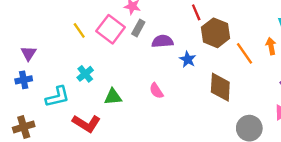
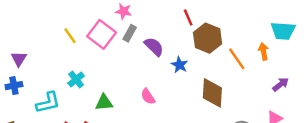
purple semicircle: (162, 41) -> (154, 47), turned 50

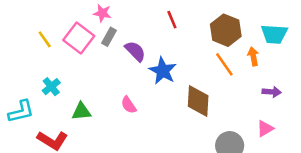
brown hexagon: (208, 38) -> (226, 30), moved
blue star: (180, 65) -> (163, 71), size x1.5
purple arrow: (281, 84) -> (272, 92), turned 42

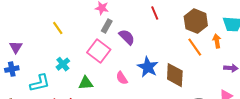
pink square: (79, 38) -> (99, 51), moved
blue star: (163, 71) -> (148, 67), moved

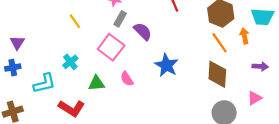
yellow line: (58, 28) -> (75, 21), moved
brown diamond: (175, 75) -> (217, 74), moved
pink semicircle: (122, 78) -> (127, 79), moved

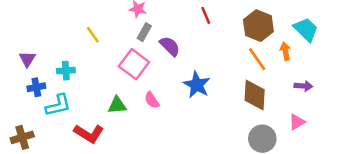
cyan trapezoid: (263, 17) -> (306, 30), turned -140
cyan cross: (70, 62) -> (66, 71), moved, turned 35
blue cross: (13, 68) -> (36, 87), moved

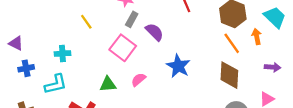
purple triangle: (27, 59) -> (16, 43), moved, turned -35
blue cross: (36, 87) -> (26, 68), moved
pink semicircle: (152, 100) -> (139, 80), turned 84

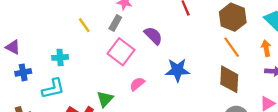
gray rectangle: (132, 19) -> (115, 23), moved
orange arrow: (257, 36) -> (266, 48), moved
blue star: (178, 66) -> (177, 70), turned -30
green triangle: (108, 84) -> (105, 99), moved, turned -42

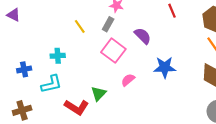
purple triangle: (13, 47) -> (14, 15), moved

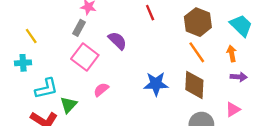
yellow line: (80, 26) -> (31, 36), moved
blue star: (165, 67) -> (156, 84), moved
cyan L-shape: (51, 84) -> (46, 88), moved

